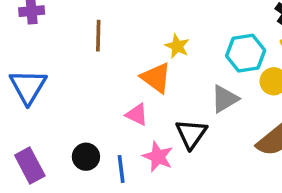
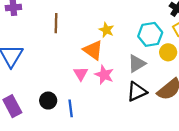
pink triangle: (137, 115) -> (81, 74), turned 32
black triangle: (191, 134) -> (137, 92), moved, turned 30
pink star: (158, 157) -> (104, 75), moved

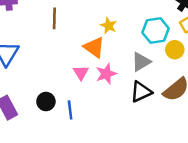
pink star: (104, 75) -> (106, 74), turned 30

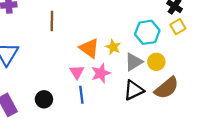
yellow star: (109, 26) -> (113, 47), moved
yellow circle: (175, 50) -> (156, 62), moved
blue line: (70, 110) -> (81, 95), moved

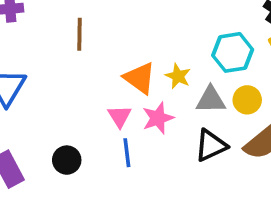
gray triangle: (134, 62) -> (211, 100), turned 30

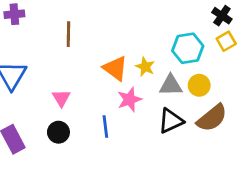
pink triangle: (120, 116) -> (61, 98), moved

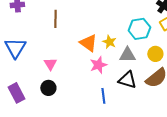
yellow circle: (199, 85) -> (155, 54), moved
black triangle: (171, 121) -> (127, 80), turned 42
blue line: (105, 126) -> (103, 96), moved

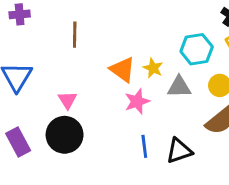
black triangle: (127, 80) -> (179, 151), moved, turned -36
black circle: (48, 88) -> (65, 135), size x1.6

